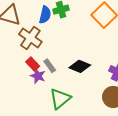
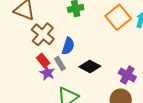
blue semicircle: (45, 15) -> (68, 46), moved

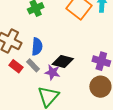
purple star: (47, 73) -> (52, 72), moved

